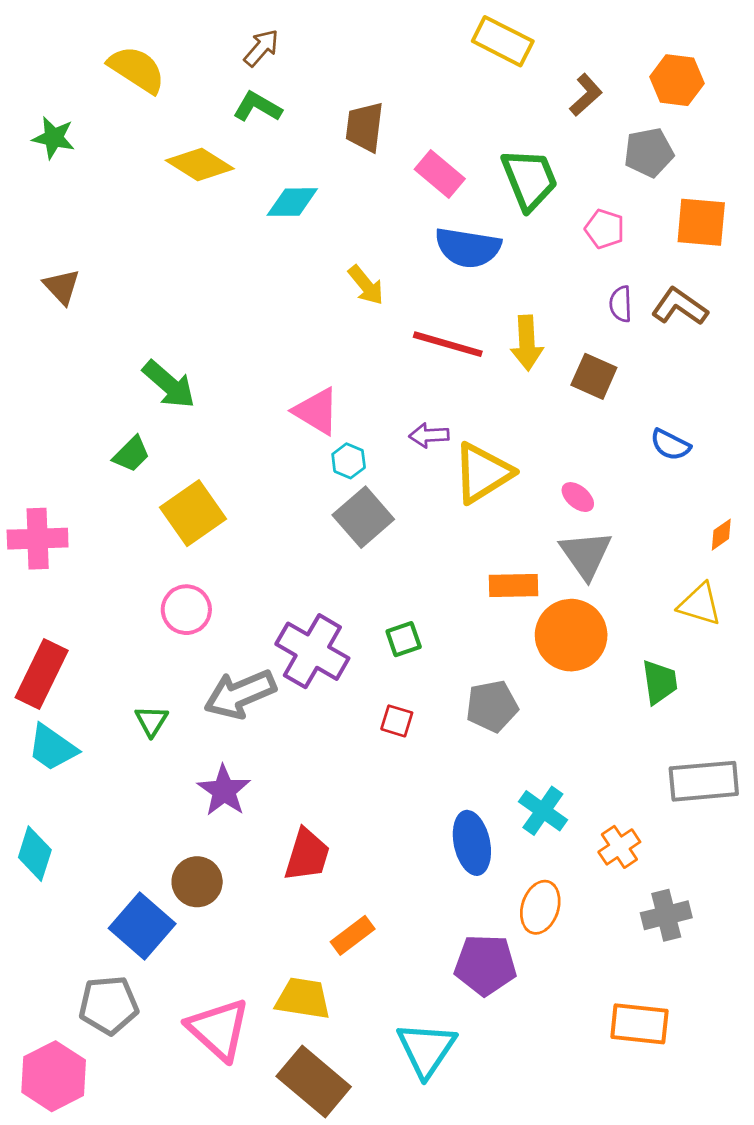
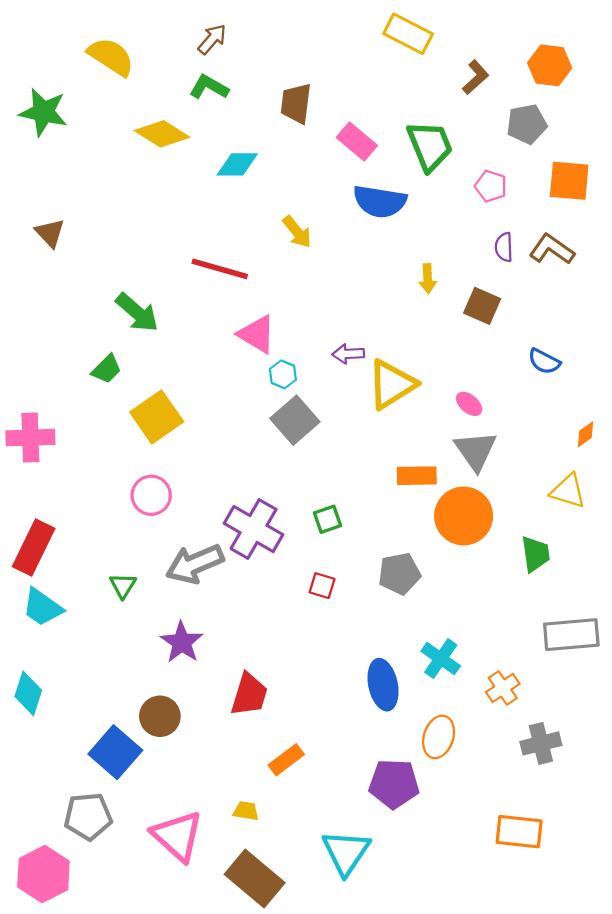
green star: (54, 138) -> (43, 112), size x1.4
yellow arrow: (527, 343) -> (428, 279), size x0.7
red line: (448, 344) -> (220, 269), moved
yellow trapezoid: (303, 998) -> (246, 811), size x0.6

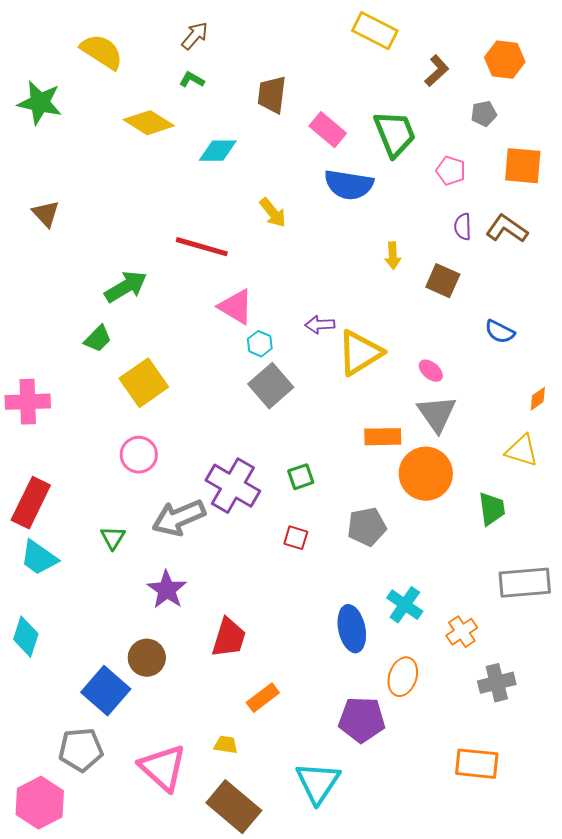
green L-shape: (209, 87) -> (192, 80), size x0.7
gray pentagon: (527, 124) -> (484, 114), size x0.7
green arrow: (137, 312) -> (126, 287), turned -72

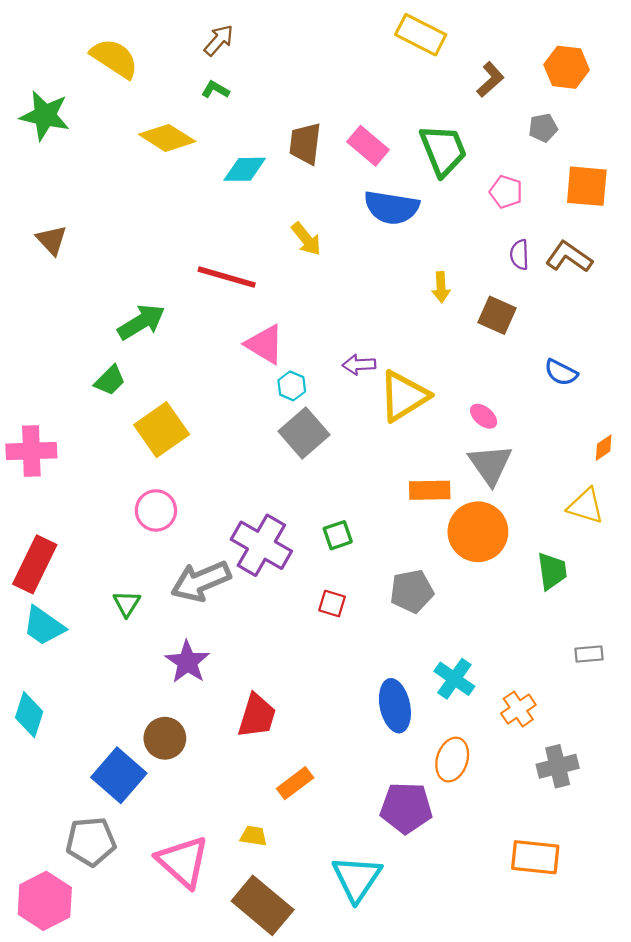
brown trapezoid: (272, 95) -> (305, 144), moved
gray rectangle: (525, 583) -> (589, 654), size x0.5

